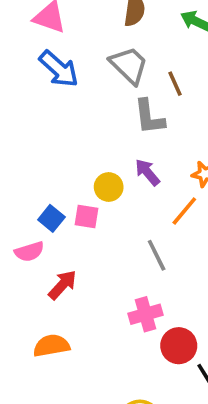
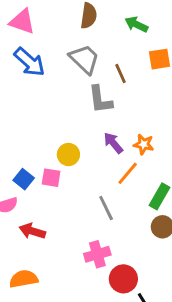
purple arrow: (147, 172) -> (113, 143), moved
red arrow: (63, 285) -> (32, 231), turned -115

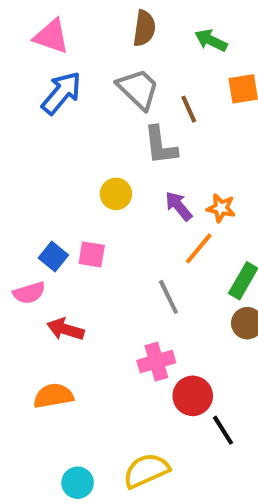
blue arrow: (29, 62) -> (61, 93), turned -92
yellow circle: (68, 155) -> (116, 194), moved

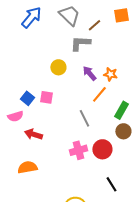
brown line: (189, 109) -> (94, 25), turned 72
gray L-shape: (160, 145) -> (80, 43), turned 100
red circle: (193, 396) -> (102, 149), moved

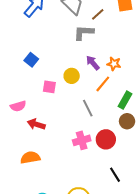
yellow circle: (58, 67) -> (72, 76), moved
blue square: (27, 98) -> (31, 60), moved

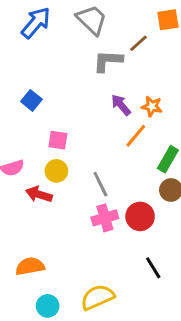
brown line: (98, 14) -> (139, 43), moved
yellow circle: (72, 76) -> (56, 171), moved
gray line: (88, 108) -> (100, 184), moved
orange semicircle: (30, 158) -> (30, 266), moved

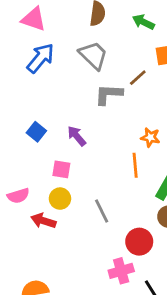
purple arrow: (121, 105) -> (77, 136), moved
orange line: (136, 136) -> (135, 165), turned -45
pink cross: (105, 218) -> (121, 271), moved

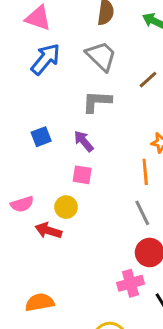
gray L-shape: (109, 94) -> (97, 102), moved
blue square: (36, 132) -> (41, 137), turned 30
pink square: (61, 169) -> (82, 175), moved
gray line: (102, 211) -> (142, 213), moved

